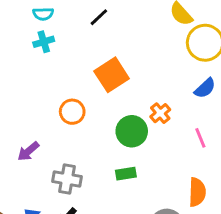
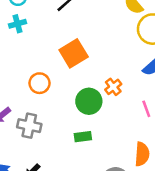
gray cross: (67, 179) -> (29, 126), moved

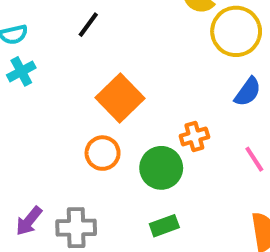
orange circle: (39, 83) -> (103, 153), moved
orange cross: (113, 87) -> (194, 136), turned 35

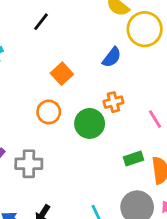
blue semicircle: (248, 92) -> (112, 57), moved
orange square: (120, 98) -> (62, 74), size x0.7
green rectangle: (164, 226) -> (134, 158), moved

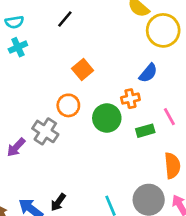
blue semicircle: (112, 57) -> (148, 73), moved
green rectangle: (134, 158) -> (145, 131), moved
gray cross: (29, 164) -> (45, 131), moved, turned 30

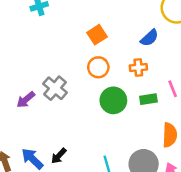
blue semicircle: (148, 73) -> (149, 38), moved
orange circle: (68, 105) -> (98, 67), moved
green circle: (107, 118) -> (113, 100), moved

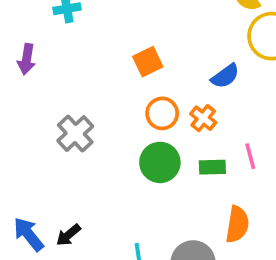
orange circle: (98, 67) -> (162, 113), moved
orange cross: (138, 67) -> (203, 118), turned 36
purple arrow: (26, 100) -> (27, 59), moved, turned -48

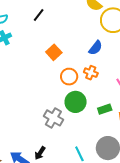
gray cross: (75, 134) -> (53, 118), moved
green rectangle: (212, 167) -> (105, 109), moved

